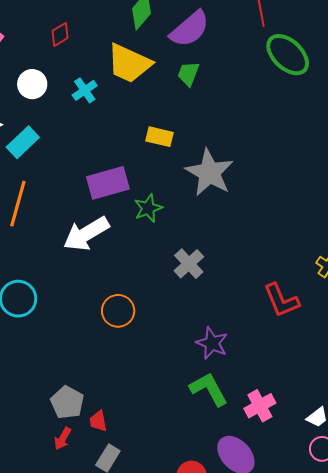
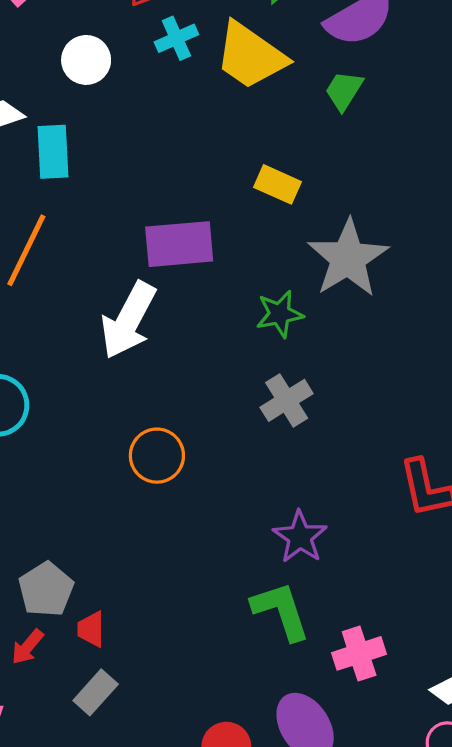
cyan cross: (85, 90) -> (176, 38), moved
cyan rectangle: (23, 142) -> (53, 152), turned -60
green star: (148, 208) -> (280, 314), moved
white arrow: (86, 234) -> (128, 320), turned -42

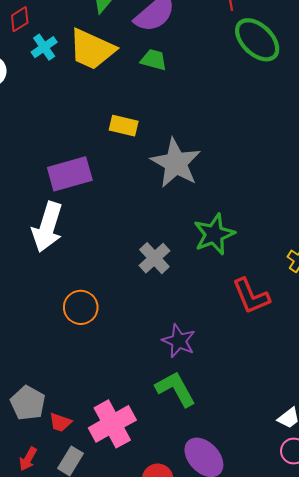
green trapezoid: (344, 91) -> (154, 60), turned 84
green star: (280, 314) -> (214, 234), moved, size x1.4
red trapezoid: (91, 629) -> (60, 422), turned -60
red arrow: (27, 647) -> (28, 459), moved
pink cross: (359, 653) -> (112, 424), moved, size x1.4

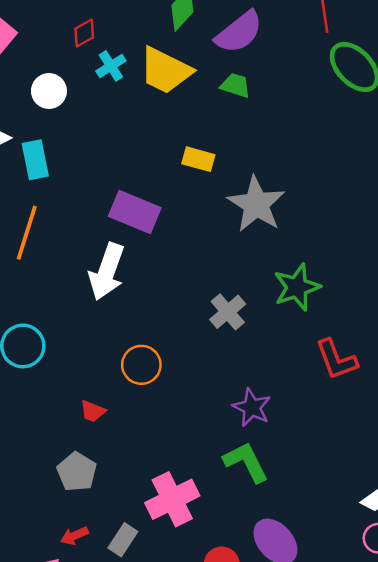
purple rectangle: (70, 174) -> (135, 212), turned 36
red trapezoid: (60, 422) -> (93, 411), moved
red arrow: (28, 459) -> (74, 536), turned 35

